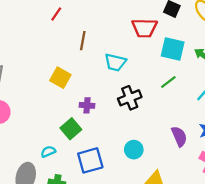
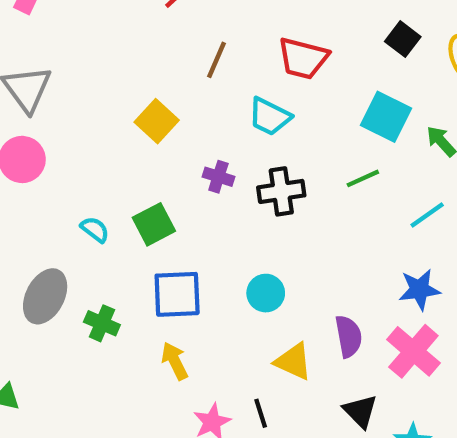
red trapezoid: (144, 28) -> (303, 58), moved
purple cross: (87, 105) -> (218, 177), moved
purple semicircle: (179, 136) -> (349, 336), moved
cyan semicircle: (48, 152) -> (95, 230), moved, turned 48

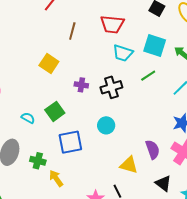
cyan trapezoid: (270, 117) -> (123, 53), moved
cyan circle: (266, 293) -> (106, 125), moved
yellow arrow: (175, 361) -> (56, 178), moved

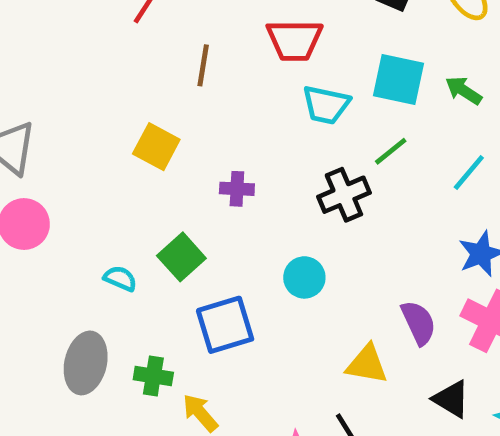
black cross: (111, 87) -> (344, 195), moved

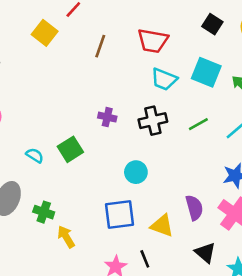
yellow square: (156, 147) -> (45, 33), moved
green line: (391, 151) -> (198, 124), moved
black cross: (344, 195) -> (153, 121), moved
blue square: (225, 325) -> (119, 214), moved

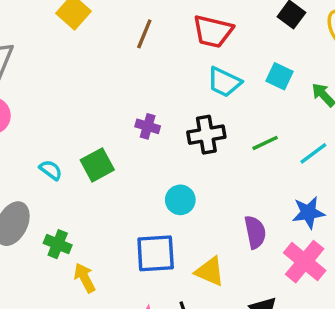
cyan square: (206, 72) -> (279, 76), size x0.7
purple semicircle: (194, 208) -> (255, 232), moved

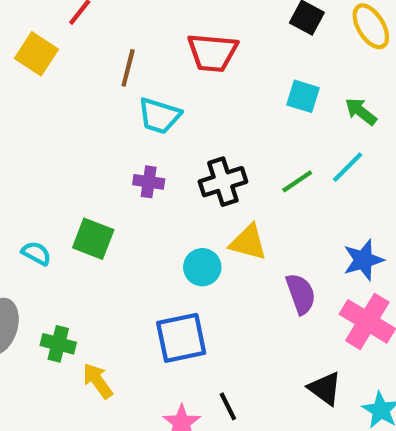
cyan trapezoid: (224, 82) -> (159, 116), moved
cyan line: (313, 153) -> (348, 167), moved
green square: (97, 165) -> (93, 239), turned -32
yellow triangle: (210, 271) -> (248, 242), moved

